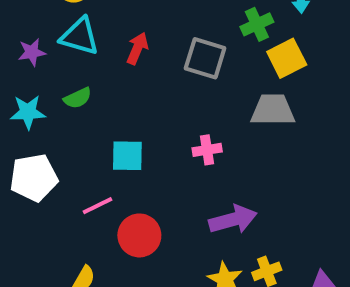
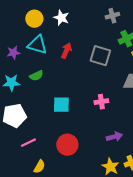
pink line: (98, 206) -> (28, 143), moved
purple arrow: (233, 220) -> (114, 137), size x0.7

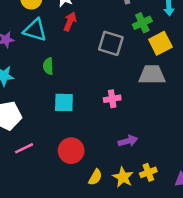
red arrow: (66, 51) -> (70, 22), moved
green semicircle: (36, 76) -> (48, 66), moved, turned 112
yellow semicircle: (39, 167) -> (95, 177), moved

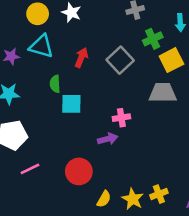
red arrow: (70, 22) -> (81, 58), moved
gray square: (111, 43) -> (120, 60), turned 30
cyan square: (64, 102) -> (71, 104), moved
purple arrow: (128, 141) -> (108, 139), moved

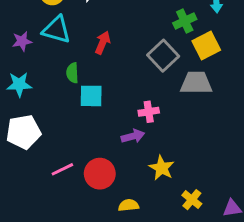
gray square: (120, 60) -> (163, 56), moved
pink line: (30, 169) -> (62, 169), moved
yellow cross: (159, 194) -> (192, 200), turned -30
yellow semicircle: (104, 199) -> (129, 205), turned -126
yellow star: (133, 199) -> (162, 168), moved

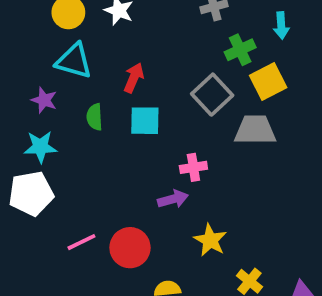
purple star: (22, 41) -> (44, 100), moved, turned 30
cyan star: (19, 84) -> (40, 147), moved
cyan square: (91, 96) -> (145, 121), moved

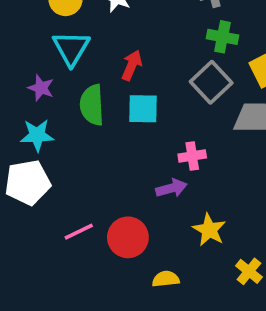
green cross: (240, 50) -> (222, 37), moved, turned 36
cyan triangle: (74, 61) -> (71, 48), turned 45
green semicircle: (95, 117) -> (92, 105), size x1.5

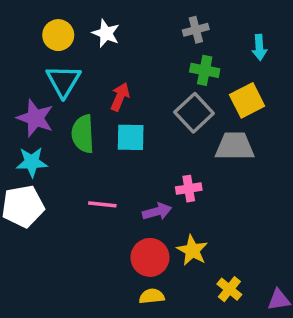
purple star: (41, 88) -> (35, 118), size x1.5
pink cross: (192, 156) -> (189, 189), moved
pink line: (79, 232) -> (102, 204), moved, turned 32
red circle: (128, 237) -> (150, 257), moved

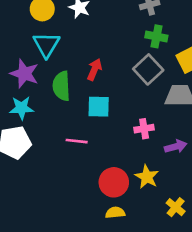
red arrow: (120, 97) -> (95, 69), moved
cyan square: (131, 137) -> (99, 107), moved
purple arrow: (157, 212) -> (176, 147), moved

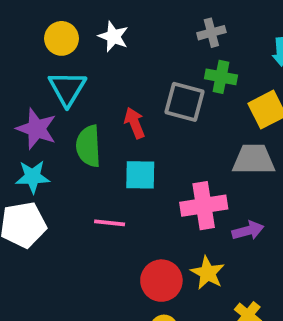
red arrow: (95, 69) -> (135, 123), turned -45
gray square: (148, 69) -> (184, 102), moved, turned -32
pink cross: (144, 129) -> (204, 206), size x1.6

